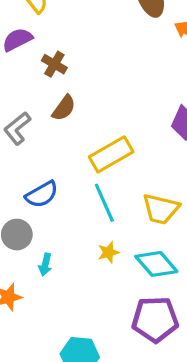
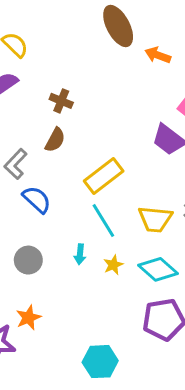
brown cross: (54, 64) -> (61, 101), moved
blue semicircle: (42, 194) -> (37, 199), moved, turned -100
cyan arrow: (45, 265) -> (80, 254), moved

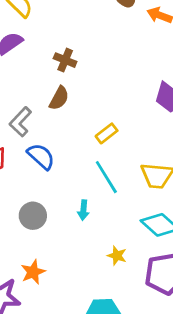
yellow rectangle: (104, 176) -> (107, 133), size x0.6
yellow star: (113, 265) -> (117, 256), moved, turned -30

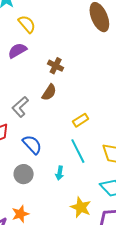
blue semicircle: (41, 156) -> (32, 145), moved
yellow star: (117, 256) -> (81, 207), size x1.5

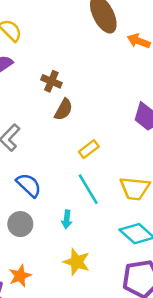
brown semicircle: (49, 92) -> (64, 110), moved
yellow star: (81, 207) -> (77, 262), moved

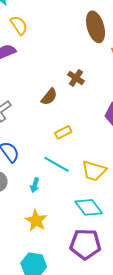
brown cross: (51, 81) -> (76, 78), moved
cyan line: (88, 189) -> (57, 164), turned -40

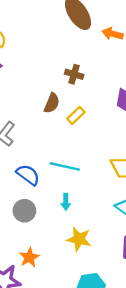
yellow rectangle: (63, 132) -> (76, 115), moved
cyan line: (57, 164) -> (65, 166), moved

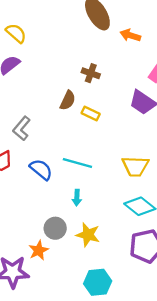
yellow rectangle: (76, 115) -> (91, 114), turned 66
gray circle: (24, 211) -> (55, 228), moved

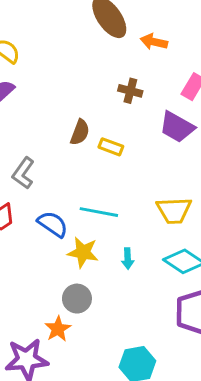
brown cross: (91, 73) -> (130, 91), moved
cyan arrow: (77, 198) -> (128, 259), moved
yellow star: (88, 235) -> (83, 252), moved

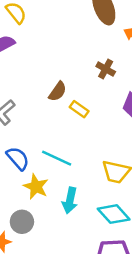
cyan arrow: (128, 259) -> (70, 200), size x1.5

